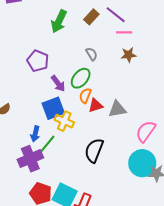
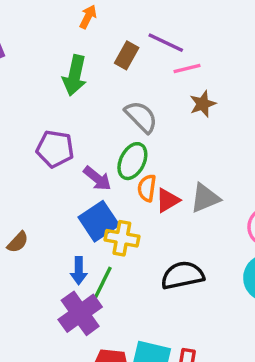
gray semicircle: (91, 54) -> (141, 117), size x1.5
black semicircle: (94, 150) -> (183, 275), turned 70

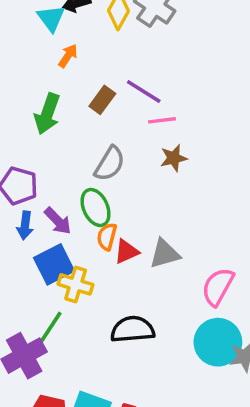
gray semicircle: (141, 117) -> (110, 164), turned 69
green ellipse: (132, 161) -> (96, 208), turned -57
blue arrow: (79, 271) -> (25, 225), moved

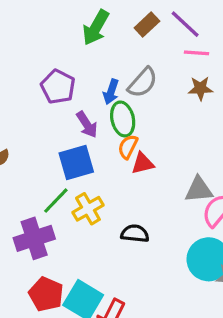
blue arrow: (25, 225) -> (111, 92), moved
gray triangle: (165, 254) -> (199, 190), moved
yellow cross: (76, 284) -> (88, 209), moved, turned 32
green line: (51, 327) -> (56, 201), moved
black semicircle: (133, 329) -> (135, 234), size x0.7

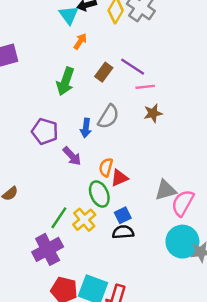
green ellipse: (123, 119) -> (99, 194), moved
blue square: (76, 162) -> (123, 215), moved, size x0.6

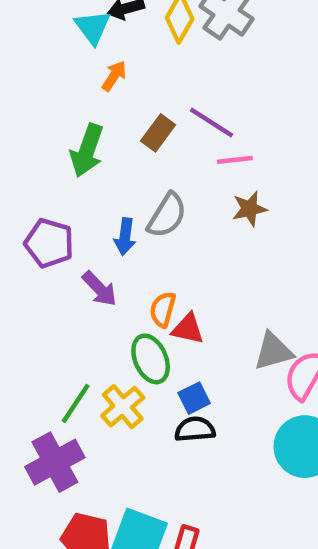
red triangle: (119, 178) -> (188, 329), turned 36

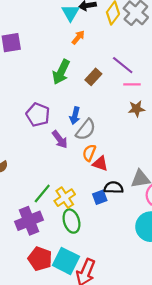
brown rectangle: (158, 133) -> (93, 77), moved
gray semicircle: (167, 215) -> (86, 130), moved
green ellipse: (151, 359) -> (71, 221), moved
black semicircle: (195, 429) -> (114, 188), moved

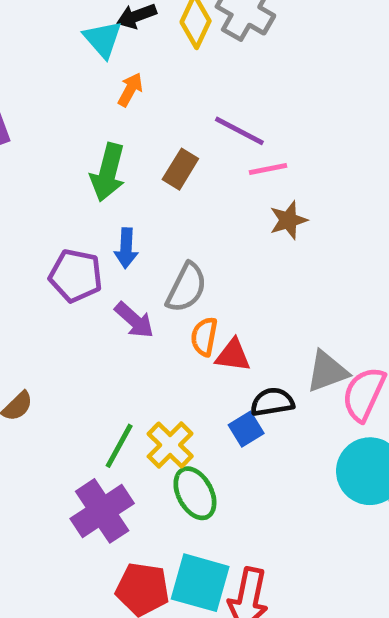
blue arrow: (75, 116) -> (126, 248), moved

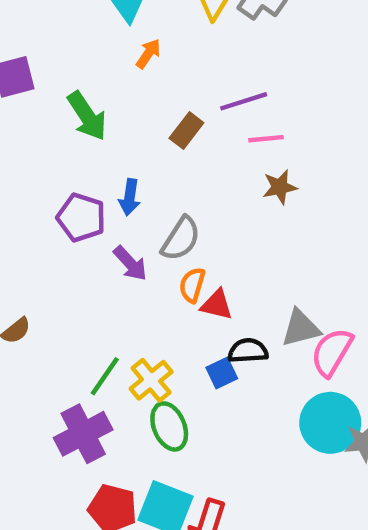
purple line: (239, 131) -> (244, 101), turned -51
green arrow: (108, 172) -> (87, 116), moved, turned -54

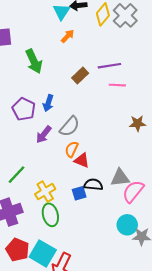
brown star: (280, 187) -> (138, 123), moved
purple arrow: (130, 263) -> (44, 135), turned 72
green line: (105, 376) -> (17, 175), moved
cyan circle: (330, 423) -> (127, 225), size x0.7

